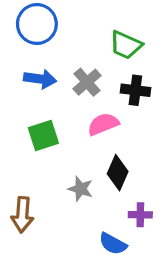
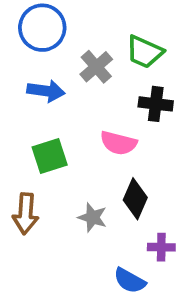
gray cross: (87, 82) -> (96, 67), moved
pink semicircle: (103, 124) -> (119, 143), turned -144
brown arrow: (22, 215) -> (26, 214), moved

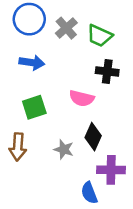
gray cross: (96, 67) -> (66, 28), moved
purple cross: (161, 247) -> (111, 170), size x1.5
blue semicircle: (130, 281) -> (89, 193), turned 40

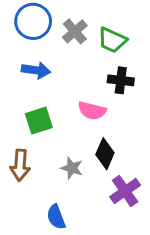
purple cross: (111, 170) -> (125, 191), turned -36
blue semicircle: (89, 193) -> (56, 217), moved

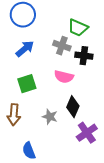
gray cross: (75, 31) -> (62, 46), moved, turned -30
blue arrow: (36, 70) -> (25, 49), turned -48
blue semicircle: (56, 217) -> (29, 151), moved

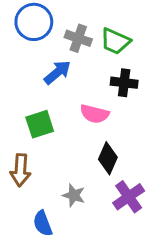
gray cross: (62, 46) -> (78, 38), moved
blue arrow: (25, 49) -> (58, 72), moved
gray star: (50, 117) -> (74, 195), moved

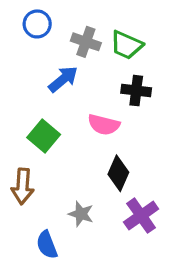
blue circle: (34, 22) -> (37, 24), size x0.7
green square: (40, 124) -> (44, 136), turned -32

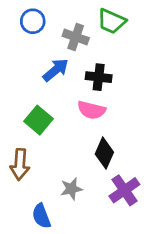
green trapezoid: (126, 45) -> (112, 21), moved
black cross: (136, 91) -> (99, 77), moved
gray star: (81, 214) -> (71, 189), turned -30

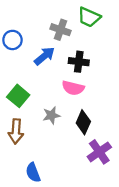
blue circle: (33, 21) -> (12, 40), moved
green square: (38, 120) -> (18, 96), moved
gray star: (71, 189) -> (51, 115), moved

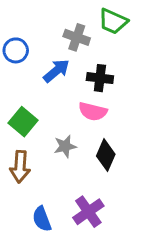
purple cross: (99, 152) -> (88, 212), moved

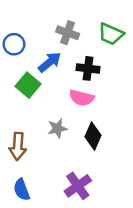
green trapezoid: (113, 21) -> (111, 34), moved
green square: (23, 122) -> (28, 85), moved
blue semicircle: (42, 219) -> (22, 190), moved

